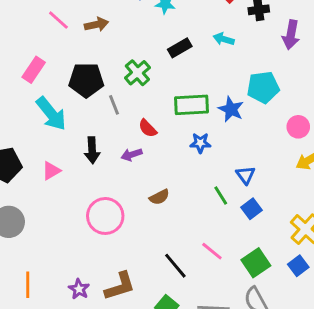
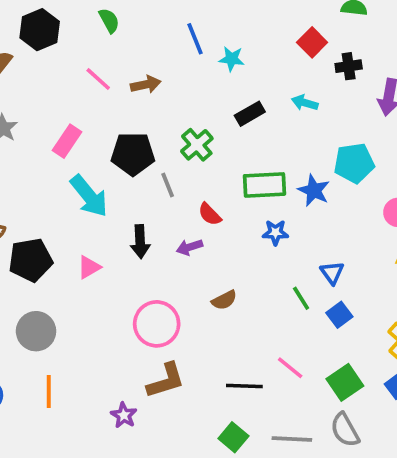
black line: (175, 266) -> (244, 386), turned -48
orange line: (28, 285) -> (49, 392), moved
brown L-shape: (120, 286) -> (166, 381), moved

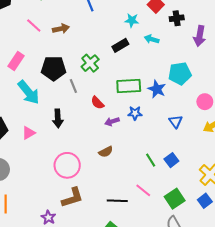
cyan star: (232, 59) -> (132, 20), moved
purple arrow: (190, 247) -> (112, 121), moved
blue triangle: (332, 273) -> (176, 121), moved
green line: (301, 298) -> (151, 160), moved

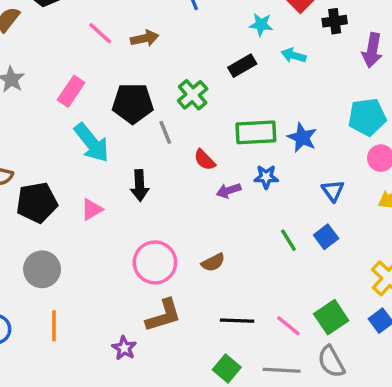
cyan pentagon: (180, 74) -> (367, 117), moved
brown semicircle: (106, 152) -> (213, 262), moved
green line: (151, 160) -> (288, 240), moved
blue square: (171, 160) -> (326, 237), moved
pink line: (143, 190) -> (288, 326), moved

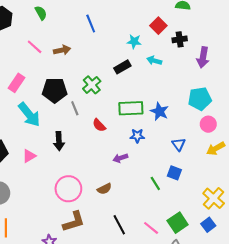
purple arrow: (229, 191) -> (120, 158), moved
blue square: (326, 237) -> (174, 173), turned -32
green line: (288, 240) -> (155, 183), moved
black line: (237, 321) -> (119, 225), turned 60

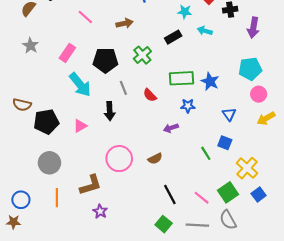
brown arrow: (62, 50) -> (124, 23), moved
gray line: (75, 108) -> (123, 88), moved
yellow cross: (214, 198) -> (247, 168), moved
brown L-shape: (74, 222) -> (91, 185), moved

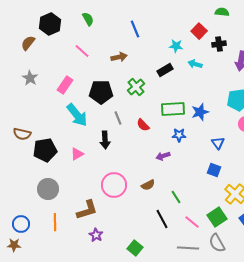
blue star: (210, 81) -> (200, 112), turned 30
green line: (206, 153) -> (176, 197), moved
green square: (164, 224) -> (135, 248), moved

